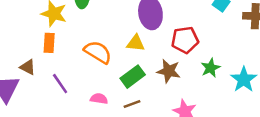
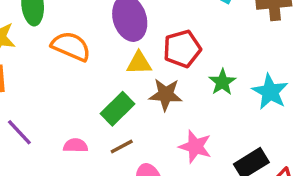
yellow triangle: (136, 43) -> (139, 63), moved
orange semicircle: (98, 52) -> (71, 46), moved

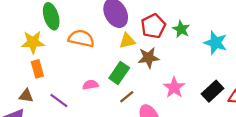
green star: (222, 82) -> (181, 29), moved
pink semicircle: (76, 145) -> (90, 85), moved
pink star: (195, 147) -> (174, 87), turned 30

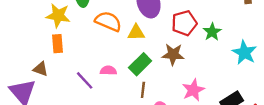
yellow triangle: (127, 41) -> (136, 33), moved
brown line: (127, 97) -> (143, 90), turned -56
purple line: (59, 101) -> (85, 80), moved

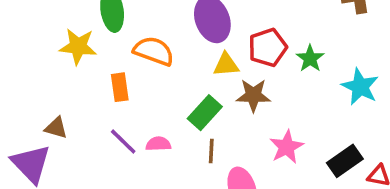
yellow triangle: (136, 33) -> (226, 65), moved
orange rectangle: (57, 44) -> (120, 87), moved
pink semicircle: (108, 70) -> (158, 144), moved

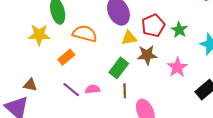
orange rectangle: (120, 87) -> (66, 57), turned 63
pink star: (287, 147) -> (177, 67), moved

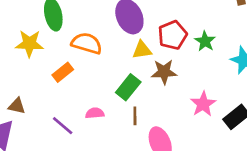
pink star: (177, 67) -> (203, 104), moved
purple line: (71, 90) -> (63, 126), moved

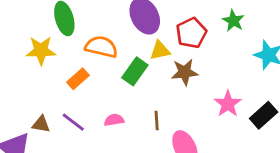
green star: (205, 41) -> (233, 21), moved
green rectangle: (128, 87) -> (135, 71), moved
brown triangle: (17, 106) -> (41, 124), moved
purple line: (63, 126) -> (73, 122), moved

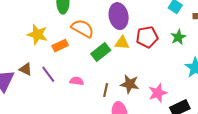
yellow star: (41, 50) -> (37, 34), moved
brown star: (185, 72) -> (130, 84), moved

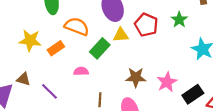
red pentagon: (147, 37) -> (146, 25), turned -30
purple line: (48, 74) -> (49, 91), moved
pink semicircle: (77, 81) -> (81, 71), moved
brown line: (106, 90) -> (100, 100), moved

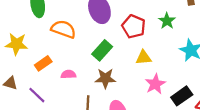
yellow triangle: (121, 35) -> (143, 57), moved
orange rectangle: (56, 48) -> (43, 63), moved
green rectangle: (100, 48) -> (102, 50), moved
brown star: (136, 77) -> (105, 78), moved

